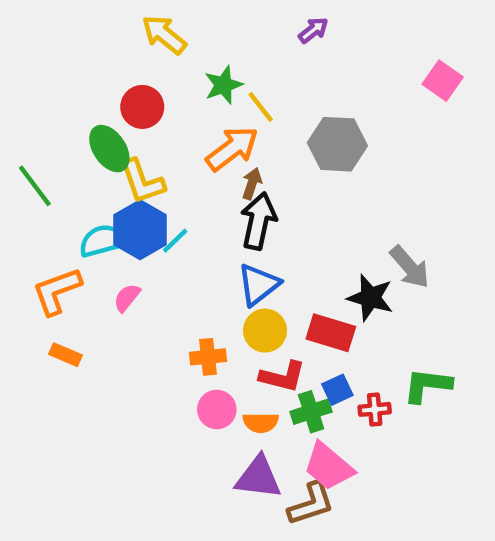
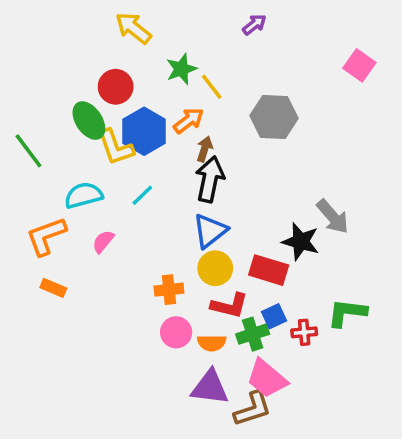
orange arrow: (232, 149) -> (189, 121), size x0.7
blue hexagon: (140, 230) -> (144, 131), moved

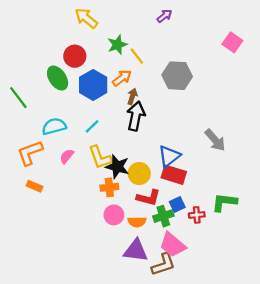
yellow L-shape: (116, 147) -> (100, 157), moved
blue triangle: (210, 231) -> (169, 156), moved
black star: (301, 242) -> (117, 167), moved

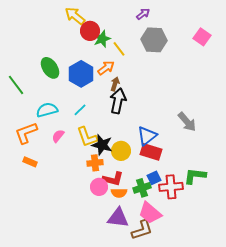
red circle: (75, 56) -> (90, 31), moved
gray hexagon: (177, 76) -> (154, 40), moved
red L-shape: (148, 198) -> (113, 179), moved
red cross: (197, 215) -> (171, 187), size x1.6

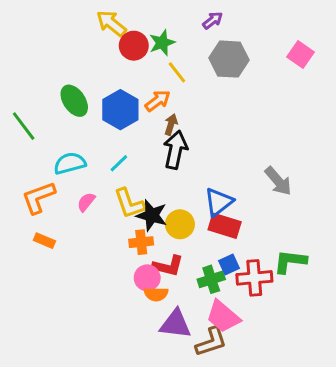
green star: (102, 39) -> (162, 43), moved
orange semicircle: (119, 193) -> (156, 294), moved

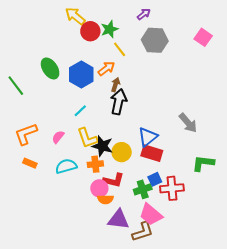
cyan semicircle: (70, 163) -> (66, 166), moved
green L-shape: (290, 261) -> (203, 163), moved

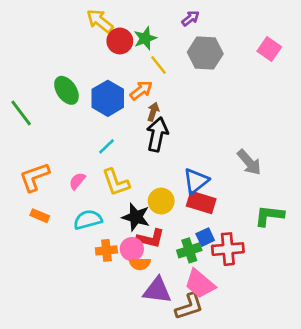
black star: (102, 146) -> (136, 217), moved
orange cross: (95, 164) -> (106, 250), moved

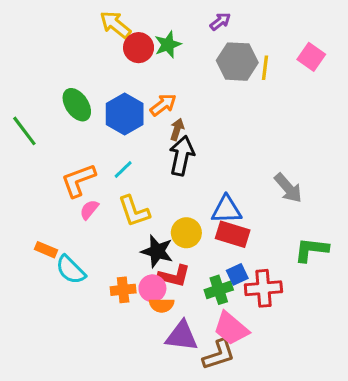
yellow line: (159, 65) -> (265, 68), moved, turned 45
orange L-shape: (34, 177) -> (78, 180), moved
blue triangle: (196, 181) -> (226, 210), turned 36
cyan semicircle: (88, 220) -> (71, 270), moved, turned -120

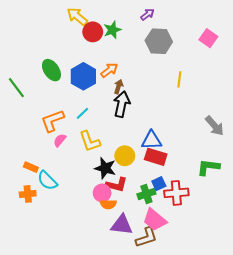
yellow line: (265, 68) -> (179, 79), moved
gray arrow: (288, 188) -> (215, 126), moved
orange cross: (123, 290) -> (28, 194), moved

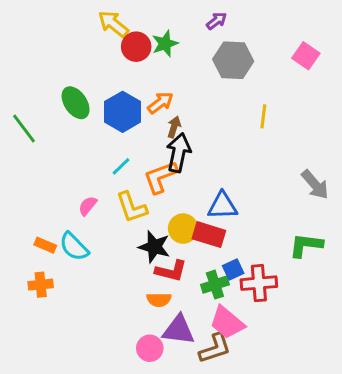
orange L-shape: (53, 121) -> (160, 177), moved
red rectangle: (156, 157) -> (209, 235), moved
cyan semicircle: (47, 181) -> (74, 247), moved
pink circle: (102, 193) -> (150, 348), moved

